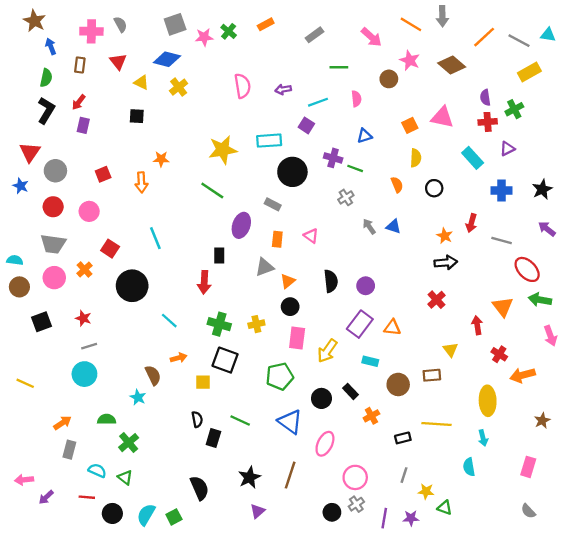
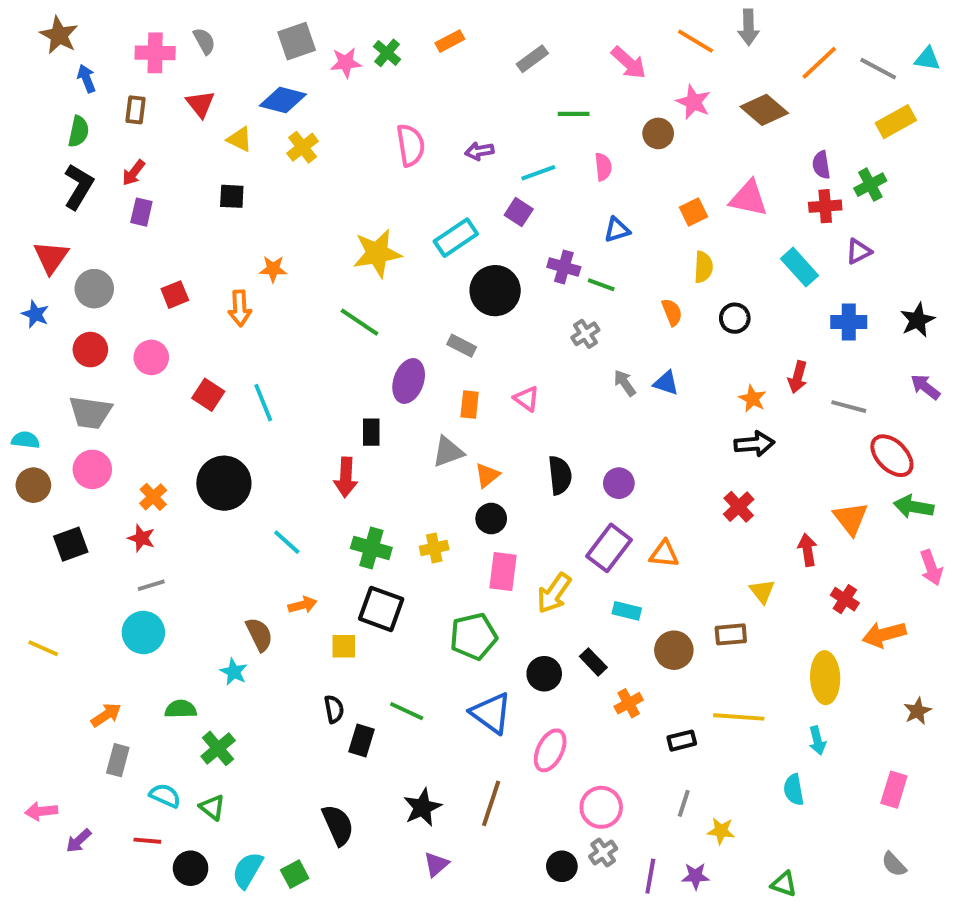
cyan rectangle: (269, 141) -> (456, 238), turned -30
red square: (110, 249) -> (208, 395), moved
orange cross: (84, 269) -> (153, 497), moved
green triangle: (445, 508) -> (784, 884), moved

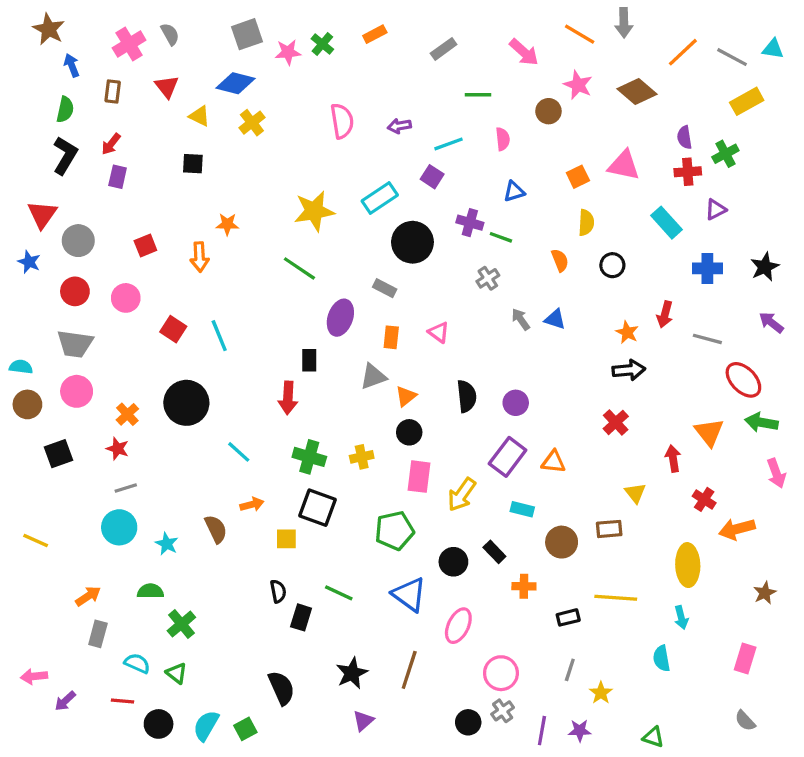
pink cross: (155, 53) -> (129, 44), turned -32
cyan star: (234, 672) -> (167, 544), moved
orange cross: (629, 703) -> (524, 586), turned 30
yellow star: (721, 831) -> (601, 693), turned 30

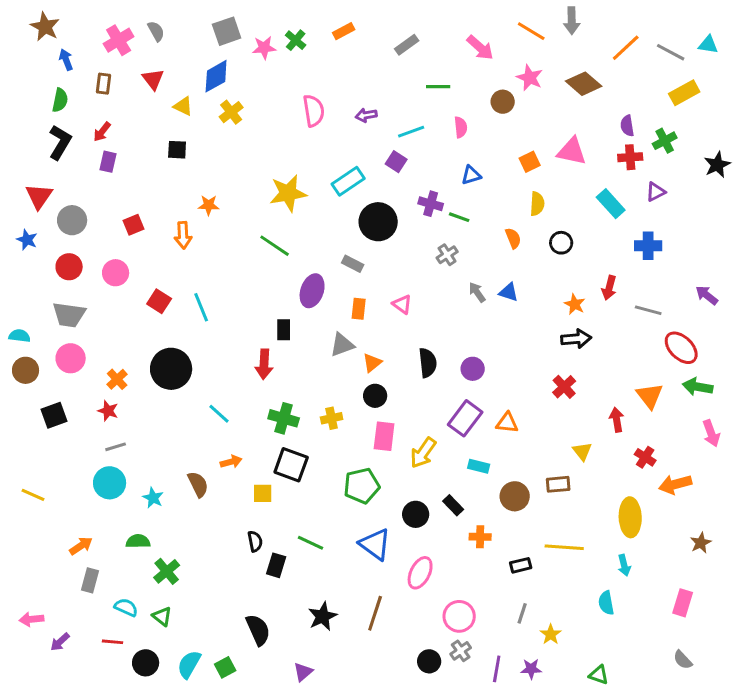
blue diamond: (236, 83) -> (216, 76), turned -44
black star: (765, 267) -> (717, 165), moved
purple triangle: (363, 721) -> (303, 672), moved

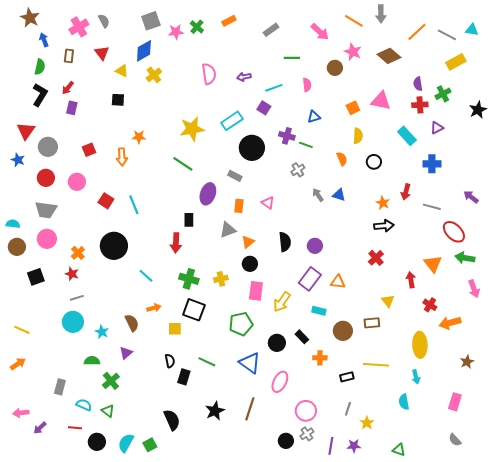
orange arrow: (81, 546) -> (18, 364), moved
purple triangle: (303, 672) -> (126, 353), moved

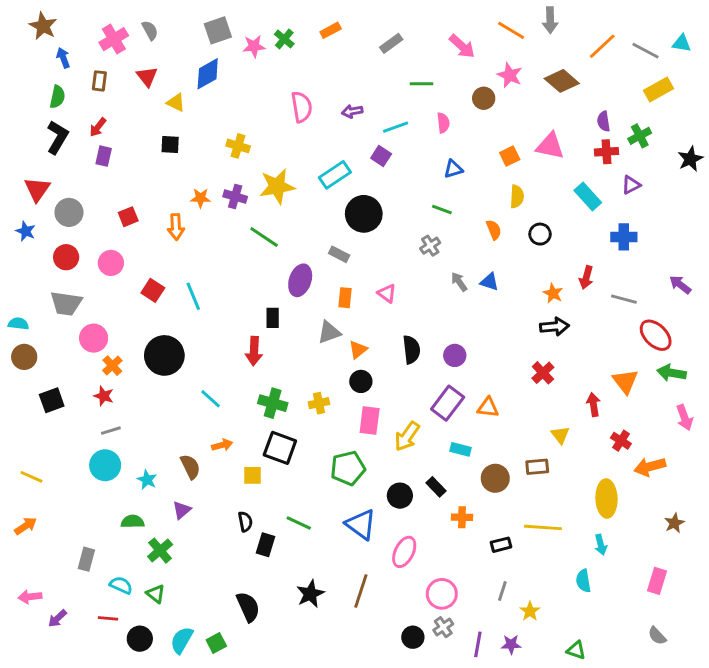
yellow cross: (154, 75) -> (238, 146), moved, turned -35
purple cross: (287, 136) -> (235, 197), moved
pink circle: (47, 239) -> (94, 338), moved

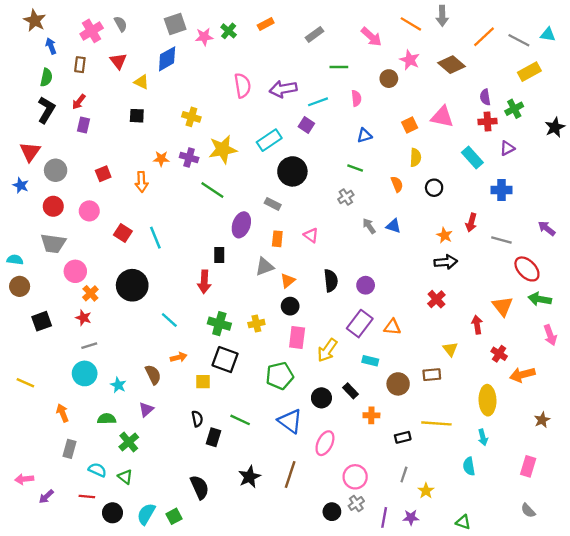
purple arrow: (352, 111) -> (283, 89), size x1.6
orange arrow: (26, 526) -> (63, 413), moved, turned -78

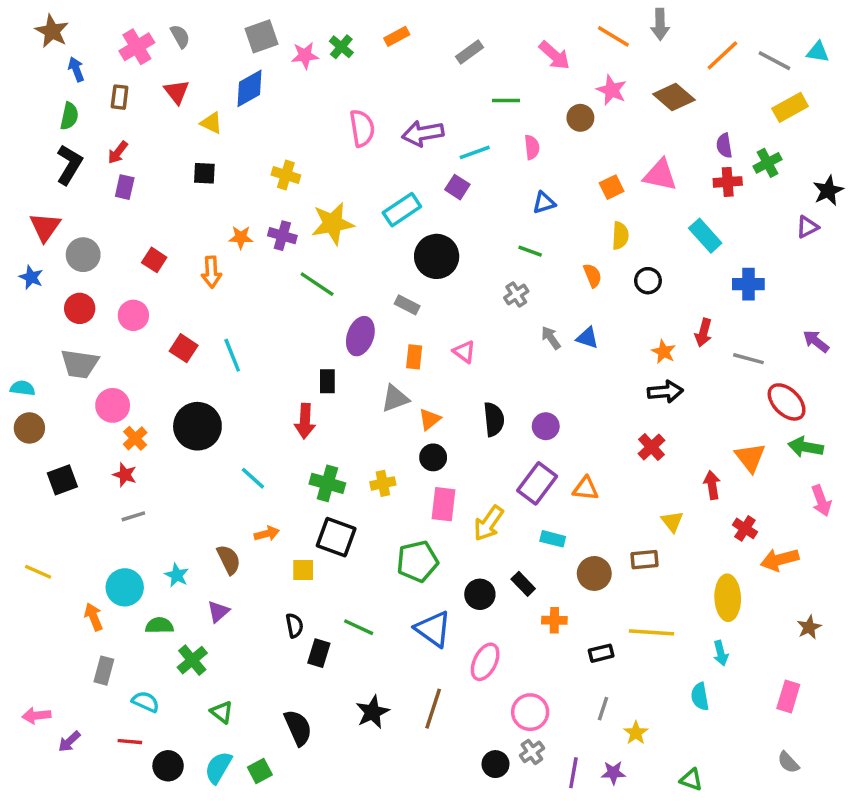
purple triangle: (507, 148) -> (807, 227), moved
red square: (103, 174) -> (154, 260), turned -35
cyan circle: (85, 373) -> (125, 587), moved
green triangle: (125, 477) -> (222, 712), moved

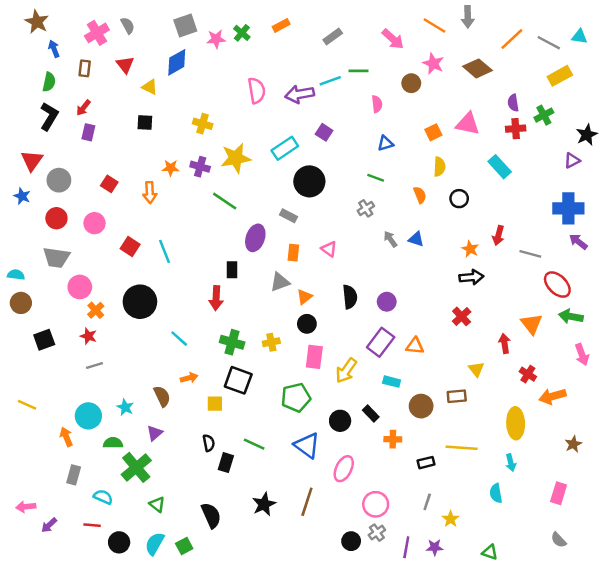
cyan line: (475, 152) -> (330, 81), moved
blue cross: (748, 284) -> (568, 208), moved, size x1.4
green cross: (192, 660) -> (136, 467), size x1.4

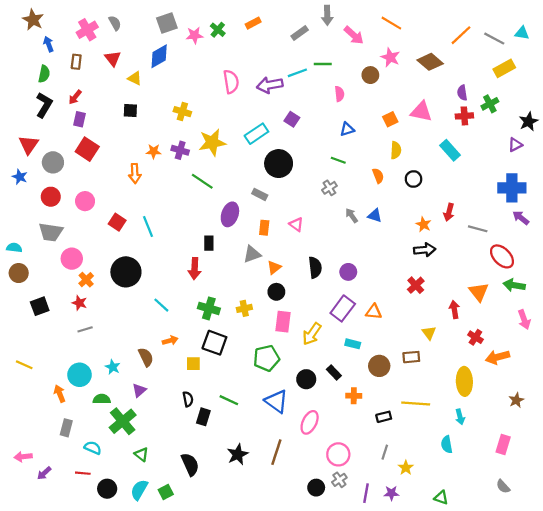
gray arrow: (468, 17) -> (327, 15), moved
red square: (109, 184) -> (87, 149), moved, size x1.5

